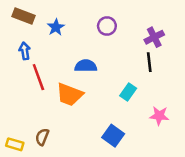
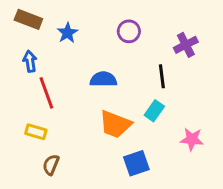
black line: (149, 62) -> (162, 76), moved
orange trapezoid: (70, 95) -> (115, 124), moved
blue square: (113, 136) -> (136, 163), turned 35
yellow rectangle: (15, 144) -> (36, 132), moved

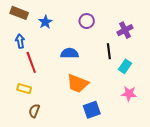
cyan rectangle: (154, 111) -> (125, 66), moved

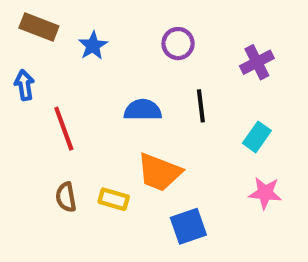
blue arrow: (20, 41) -> (24, 85), moved
black line: (109, 51) -> (201, 106), moved
yellow rectangle: (24, 89) -> (114, 199), moved
brown semicircle: (34, 111) -> (66, 197), moved, turned -32

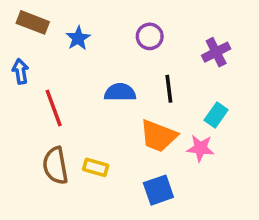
orange trapezoid: (159, 172) -> (158, 136), moved
pink star: (265, 193) -> (200, 148), moved
brown semicircle: (66, 197) -> (55, 166), size x1.5

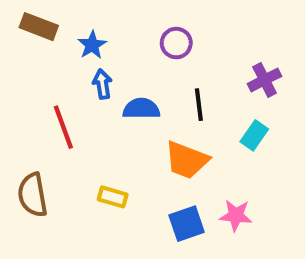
purple cross: (216, 52) -> (264, 80), moved
blue arrow: (20, 71) -> (102, 84), moved
pink star: (200, 148) -> (236, 215), moved
brown semicircle: (55, 166) -> (33, 195), moved

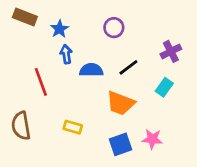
black line: (199, 105) -> (128, 67), turned 60

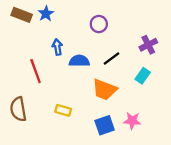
blue star: (59, 29) -> (46, 14), moved

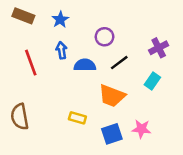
blue star: (46, 14) -> (60, 20), moved
purple circle: (99, 24) -> (104, 37), moved
red line: (36, 71) -> (31, 63), moved
yellow rectangle: (63, 110) -> (77, 118), moved

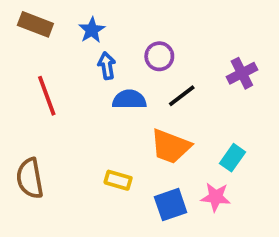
blue arrow: (61, 50) -> (107, 66), moved
cyan rectangle: (152, 81) -> (233, 158), moved

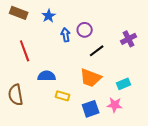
blue arrow: (107, 66) -> (66, 35), moved
blue semicircle: (129, 99) -> (47, 76), moved
cyan rectangle: (233, 158) -> (124, 84), turned 32

